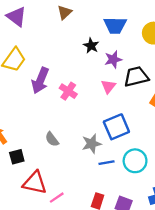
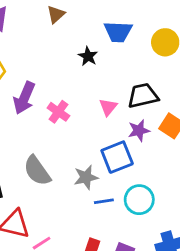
purple star: (113, 59) -> (139, 131), moved
gray semicircle: (52, 139) -> (37, 171), size x1.6

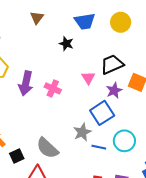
gray semicircle: (37, 171) -> (47, 148), moved
blue line: (104, 201) -> (99, 147), turned 32

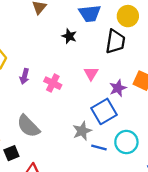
black trapezoid: (112, 64) -> (115, 42), moved, turned 120
purple arrow: (26, 83) -> (24, 76), size x0.6
gray semicircle: (47, 148) -> (28, 126), moved

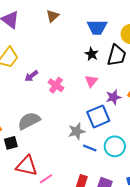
black star: (69, 36) -> (92, 54), moved
purple arrow: (24, 76) -> (31, 76), turned 32
gray semicircle: (28, 126) -> (29, 121), turned 100

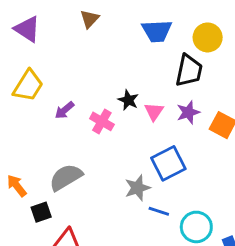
black star: (92, 54) -> (128, 100), moved
purple star: (113, 97) -> (188, 112), moved
cyan circle: (115, 146) -> (196, 227), moved

